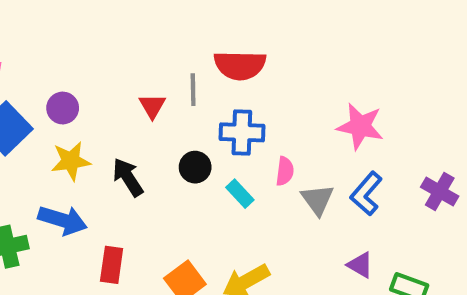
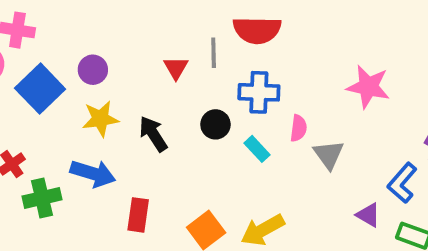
blue L-shape: (366, 194) -> (402, 183), moved

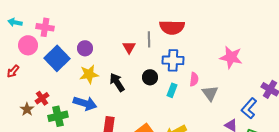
cyan rectangle: (257, 149) -> (172, 90), turned 64

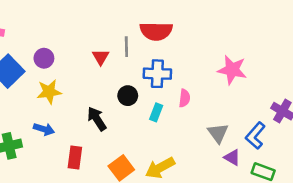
black arrow: (117, 82) -> (97, 119), moved
gray triangle: (210, 93) -> (218, 133), moved
blue arrow: (85, 103) -> (44, 129), size x0.7

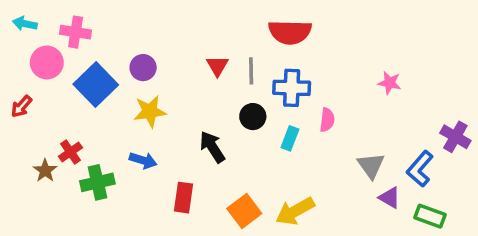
gray line: (126, 47) -> (251, 71), moved
pink star: (232, 70) -> (390, 83), size x0.6

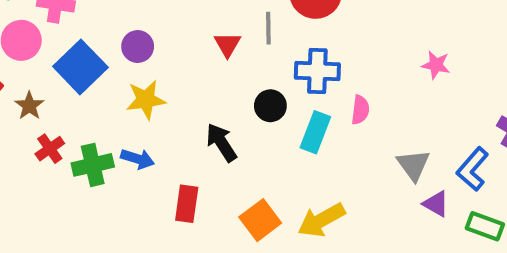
gray line: (251, 71) -> (268, 28), moved
cyan rectangle: (290, 138) -> (315, 132), size x1.4
brown star: (45, 171) -> (29, 106), moved
green cross: (97, 182) -> (93, 165), moved

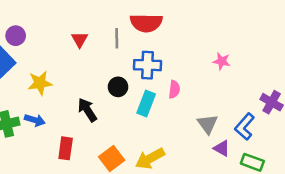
red triangle: (227, 44) -> (80, 40), moved
purple circle: (138, 46) -> (16, 36), moved

